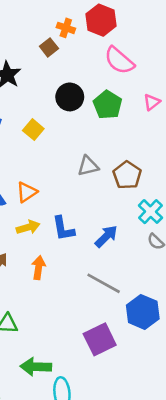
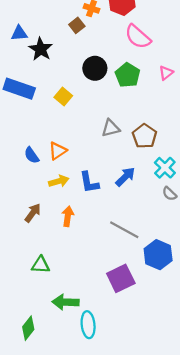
blue arrow: (106, 236) -> (125, 177), moved

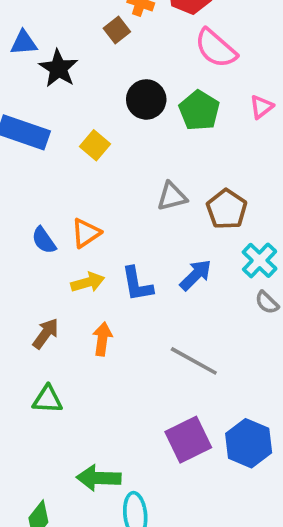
blue hexagon: (158, 255) -> (249, 443), moved
green triangle: (41, 265) -> (47, 399), moved

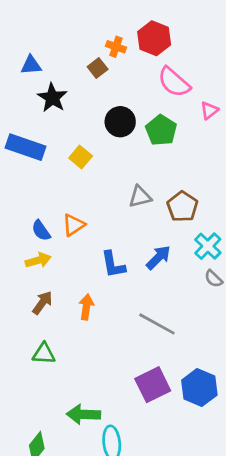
blue triangle: (24, 43) -> (31, 65), moved
pink triangle: (261, 107) -> (209, 110), moved
yellow arrow: (88, 282) -> (38, 260), moved

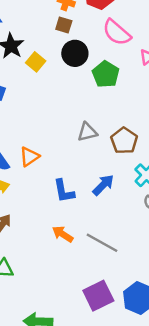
brown square: (98, 68) -> (64, 25), moved, turned -35
black circle: (120, 122) -> (75, 53), moved
yellow square: (81, 157) -> (36, 62), moved
orange arrow: (86, 307) -> (63, 234), moved, turned -65

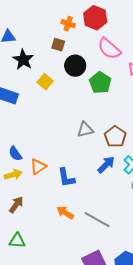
brown square: (64, 25) -> (58, 45), moved
yellow square: (36, 62) -> (45, 82), moved
orange triangle: (29, 157) -> (38, 167), moved
blue arrow: (103, 185) -> (106, 165), moved

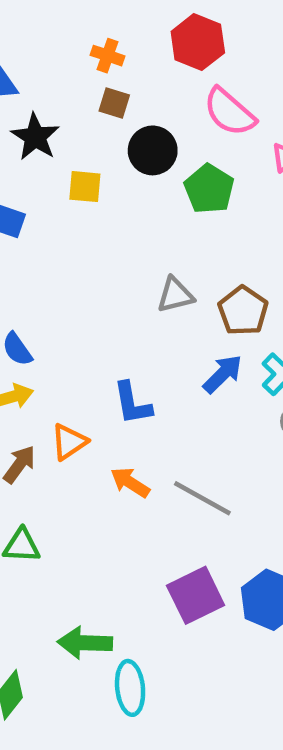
orange cross: (68, 24) -> (107, 56), moved
yellow square: (45, 82) -> (85, 187), turned -35
orange triangle: (38, 167) -> (69, 442), moved

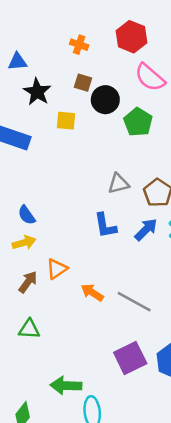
brown square: (114, 103) -> (83, 83), moved
blue L-shape: (132, 403) -> (105, 226), moved

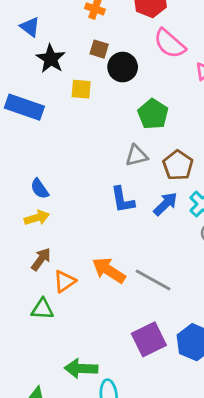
blue triangle: (17, 62) -> (30, 27), turned 42
green pentagon: (138, 122) -> (153, 114), moved
orange triangle: (57, 269) -> (65, 281), moved
orange arrow: (92, 292) -> (109, 270), size x1.4

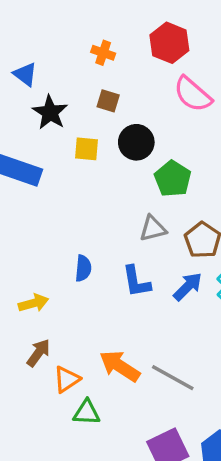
black circle: (123, 67) -> (136, 142), moved
blue semicircle: (40, 189) -> (83, 268), moved, turned -140
green triangle: (42, 309) -> (87, 412), moved

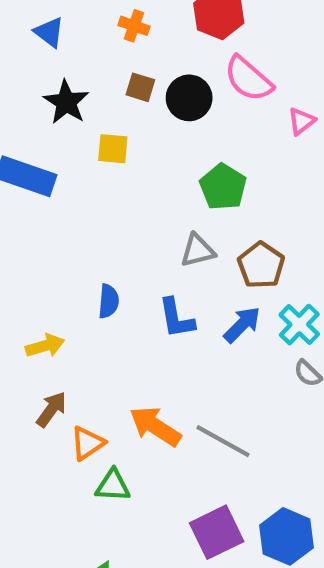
blue triangle: (25, 74) -> (49, 32), moved
black circle: (136, 142) -> (189, 98), moved

